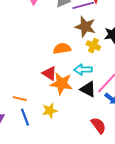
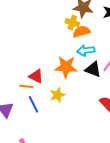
yellow cross: (93, 46) -> (72, 23), moved
orange semicircle: (62, 48) -> (82, 32), moved
red triangle: (49, 73) -> (36, 76), moved

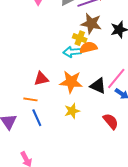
cyan arrow: (86, 51) -> (72, 52), moved
red triangle: (36, 76) -> (41, 79), moved, turned -42
yellow star: (57, 95) -> (72, 111), moved

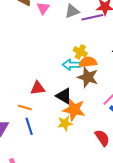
brown star: (91, 24) -> (88, 77), moved
orange star: (71, 82) -> (74, 110), moved
black triangle: (98, 86) -> (64, 96), moved

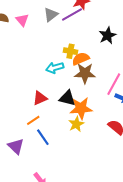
cyan arrow: (71, 65) -> (55, 68), moved
orange line: (25, 108) -> (33, 120), turned -32

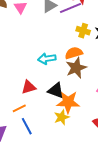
yellow cross: (70, 51) -> (83, 31), moved
brown star: (85, 73) -> (76, 68), turned -30

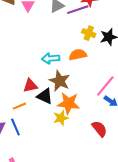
brown star: (76, 68) -> (60, 81), moved, turned -30
black triangle: (56, 90) -> (45, 96), moved
blue line: (27, 126) -> (15, 127), moved

